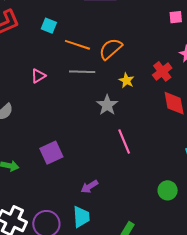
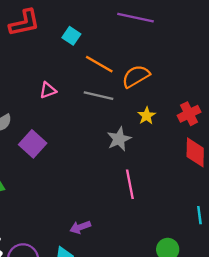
purple square: (51, 153) -> (33, 144), moved, turned -35

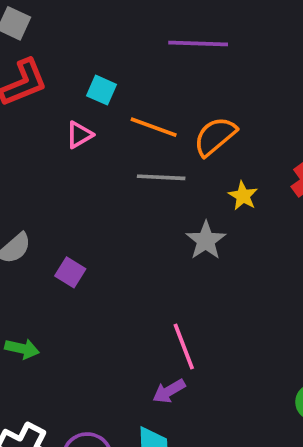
pink triangle: (48, 90) -> (79, 135), moved
purple square: (33, 144) -> (70, 272), size x0.7
pink line: (130, 184) -> (184, 346), moved

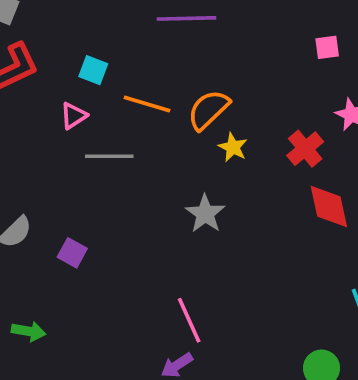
gray line: (161, 177) -> (109, 156), moved
yellow star: (243, 196) -> (233, 147), moved

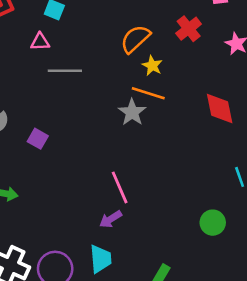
orange line: (147, 104) -> (148, 93), moved
pink triangle: (74, 116) -> (40, 42), turned 30
red cross: (305, 149) -> (189, 29), moved

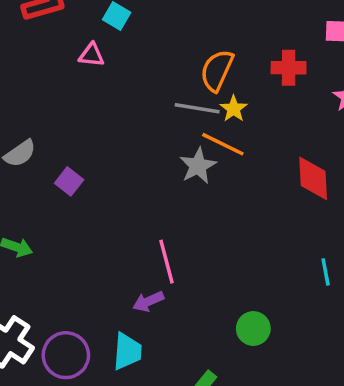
red cross: (189, 29) -> (289, 68), turned 30
orange semicircle: (135, 39) -> (217, 70), turned -32
gray line: (65, 71) -> (197, 108), moved
green circle: (213, 223) -> (253, 329), moved

